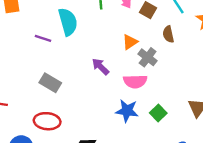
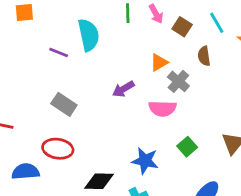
purple arrow: (100, 67) -> (123, 89), turned -78
blue star: (127, 111) -> (145, 161), moved

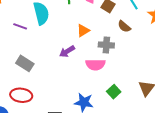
brown semicircle: (204, 56) -> (124, 26), turned -40
orange triangle: (159, 63) -> (83, 31), moved
gray cross: (178, 81) -> (106, 45), turned -35

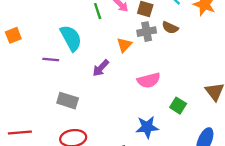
gray cross: (106, 45) -> (147, 32), moved
purple arrow: (67, 51) -> (101, 68), moved

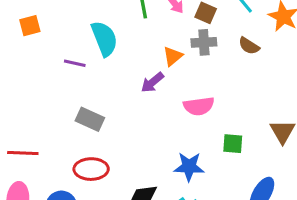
brown semicircle: (170, 28) -> (249, 46), moved
purple arrow: (101, 68) -> (152, 82), moved
green square: (178, 106) -> (233, 144), turned -35

